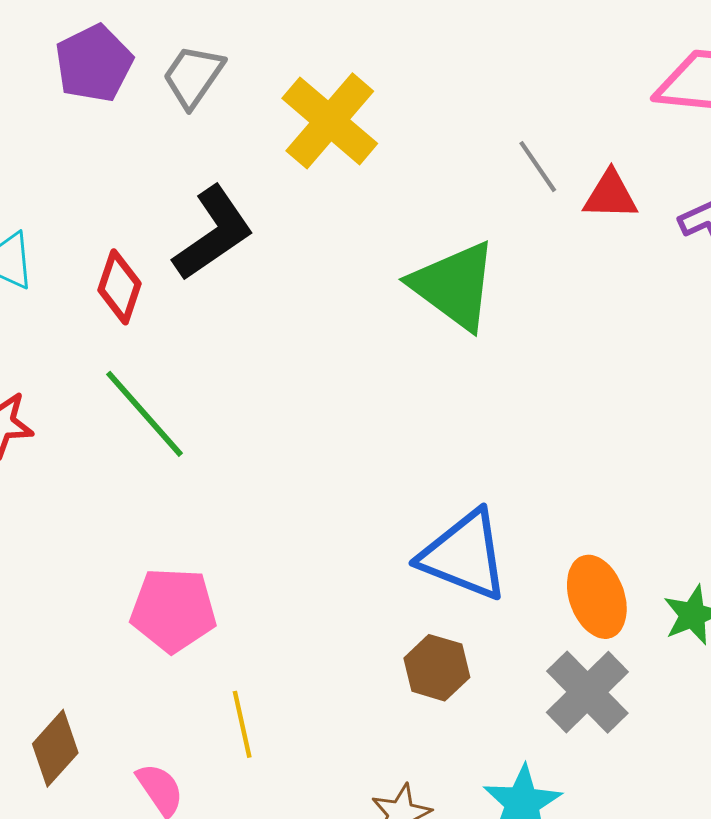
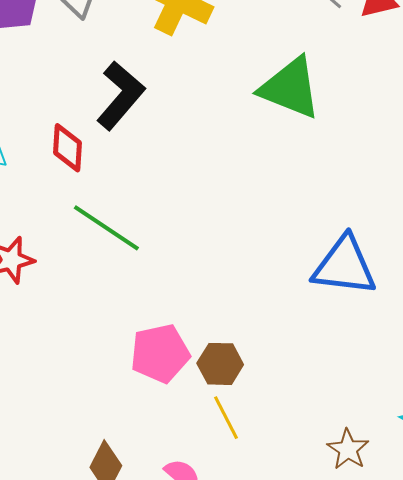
brown hexagon: (437, 668) -> (220, 364), moved

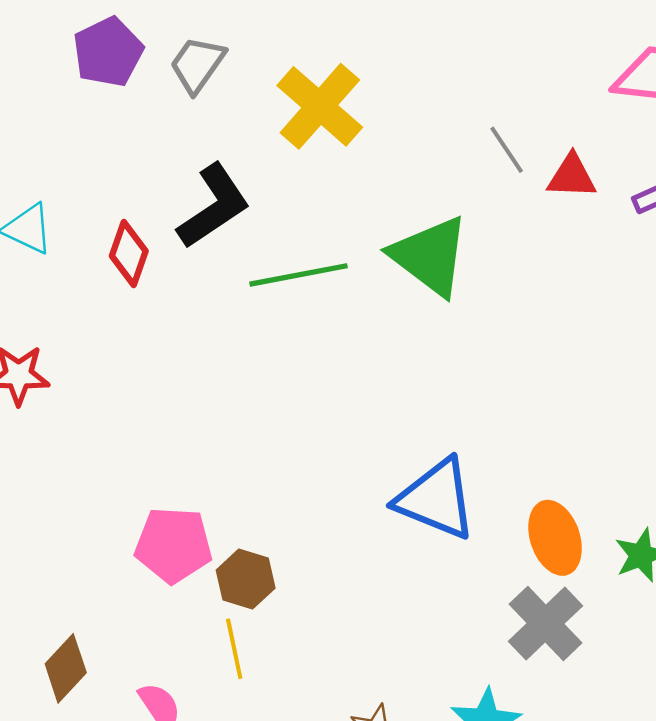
green line: (106, 228) -> (298, 275), moved, turned -60

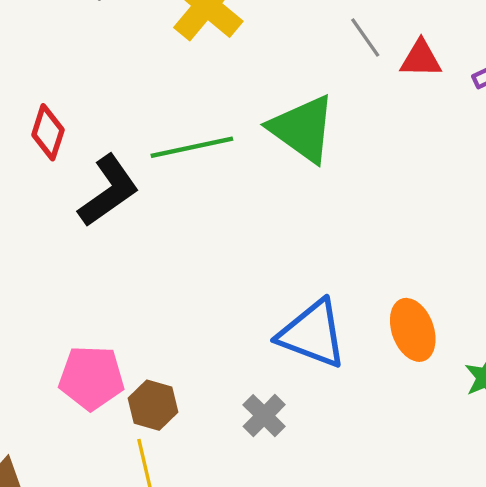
black L-shape: (214, 206) -> (109, 191), moved
orange ellipse: (555, 538) -> (413, 330), moved
gray cross: (546, 624) -> (264, 416), moved, size x0.7

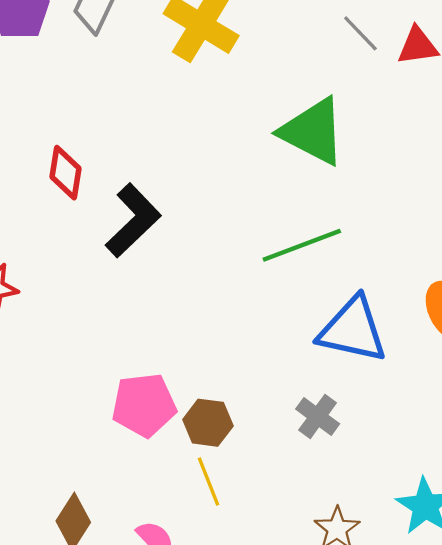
green line: (192, 147) -> (302, 245), moved

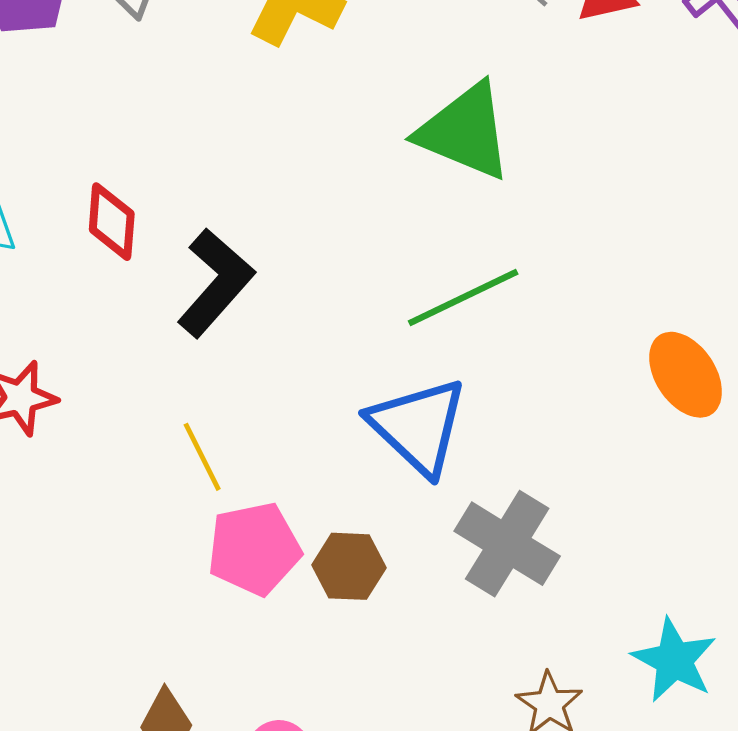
blue triangle: (353, 330) -> (418, 426), moved, turned 36
gray cross: (318, 416) -> (507, 544), size x1.6
yellow line: (209, 481) -> (202, 457), moved

